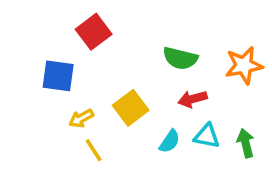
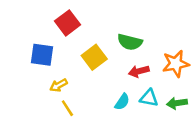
orange star: (244, 65) -> (176, 64), moved
yellow square: (131, 108) -> (94, 57), moved
green arrow: (246, 143) -> (177, 103), turned -84

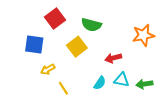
green semicircle: (130, 42) -> (91, 25), moved
orange star: (176, 64) -> (143, 35), moved
yellow line: (67, 108) -> (63, 88), moved

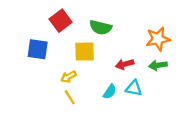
yellow square: (77, 47) -> (85, 52), turned 36
yellow arrow: (48, 69) -> (69, 77), moved
green arrow: (144, 84) -> (158, 65), moved

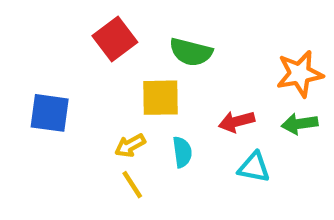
blue square: (38, 49) -> (50, 113), moved
cyan semicircle: (110, 92) -> (182, 152), moved, turned -42

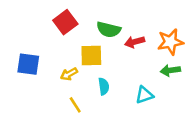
red arrow: (237, 122) -> (135, 42), moved
yellow arrow: (130, 145) -> (69, 74), moved
cyan triangle: (254, 167) -> (144, 95), turned -30

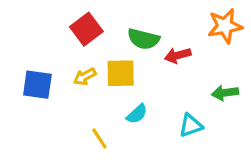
orange star: (170, 42) -> (225, 26), moved
yellow arrow: (69, 74) -> (85, 77), moved
cyan semicircle: (104, 86) -> (137, 114), turned 56

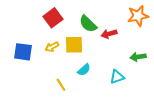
green semicircle: (143, 39) -> (88, 24), turned 30

